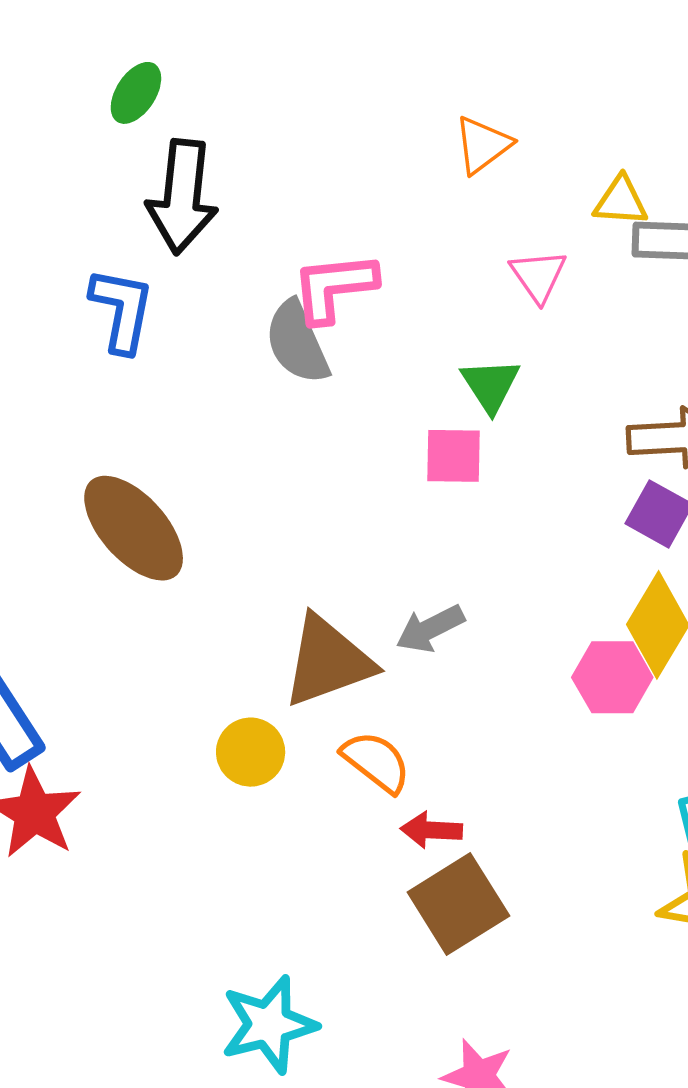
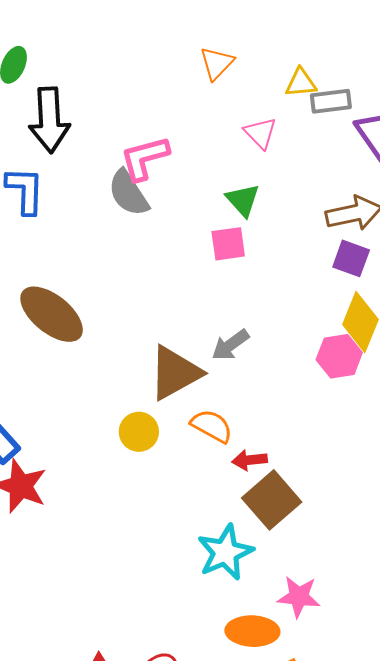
cyan star: (269, 1025) -> (225, 552), moved

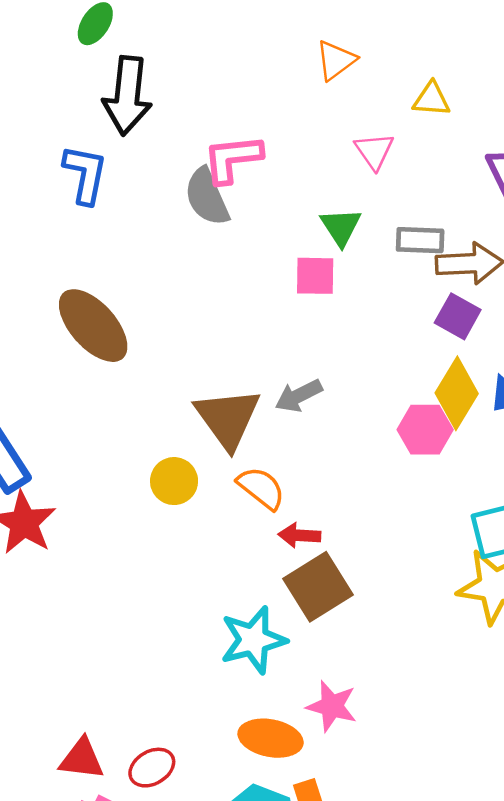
gray rectangle: (331, 101) -> (420, 240), moved
brown triangle: (175, 373) -> (228, 418), turned -46

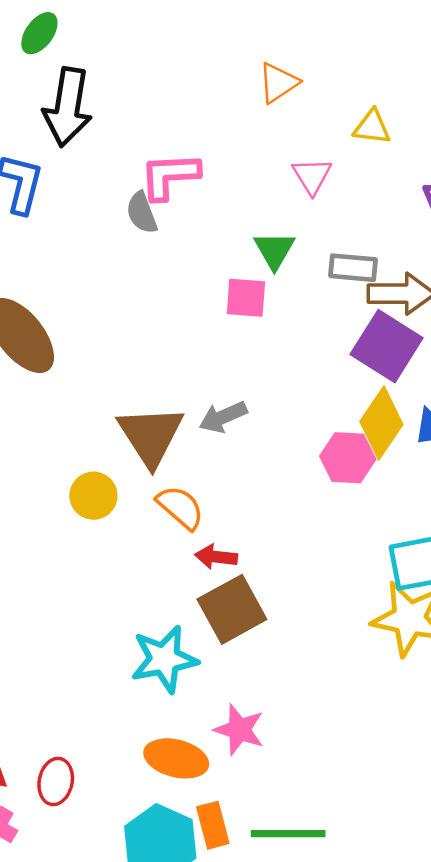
gray semicircle: (207, 197) -> (142, 213), size x0.7
purple square: (458, 316) -> (387, 346), size x1.5
red ellipse: (152, 768) -> (56, 781), turned -51

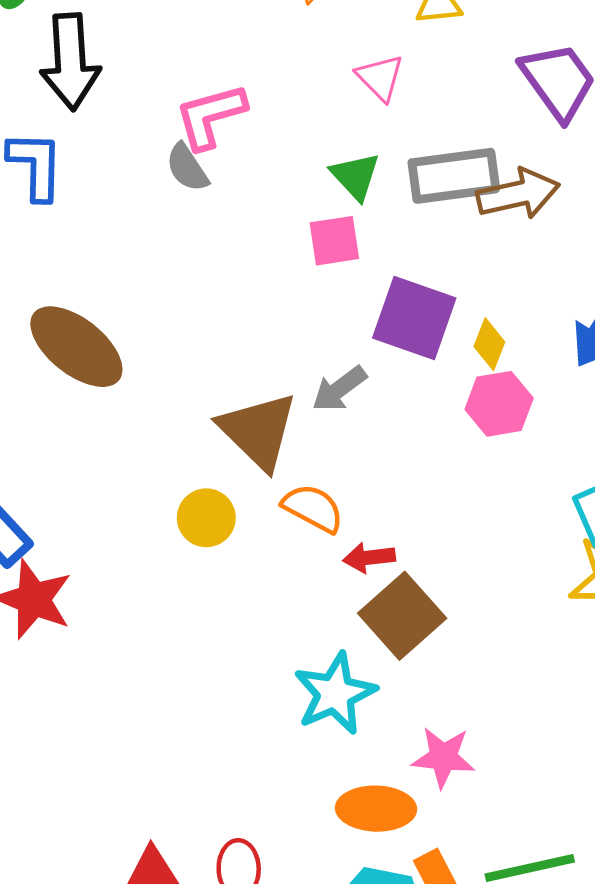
gray rectangle: (353, 268) -> (454, 176), size x1.5
purple square: (387, 346) -> (414, 318), moved
yellow diamond: (381, 423) -> (489, 344), moved, size x0.6

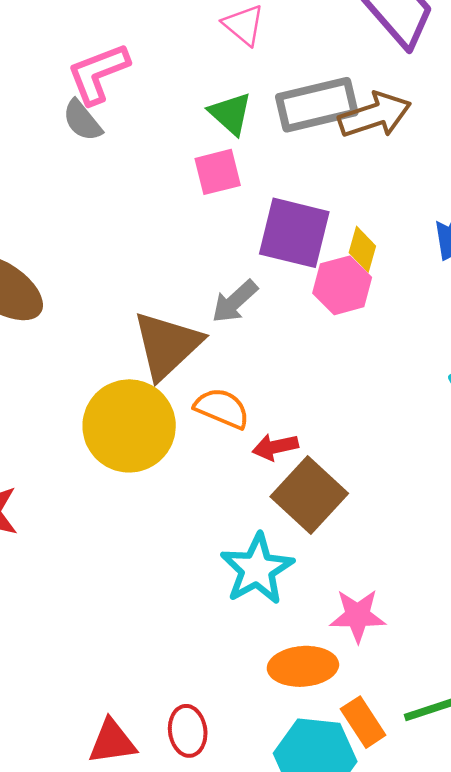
pink hexagon: (499, 404) -> (342, 285), moved
brown triangle: (258, 431) -> (167, 345), turned 38
yellow circle: (206, 518) -> (129, 426), size x1.8

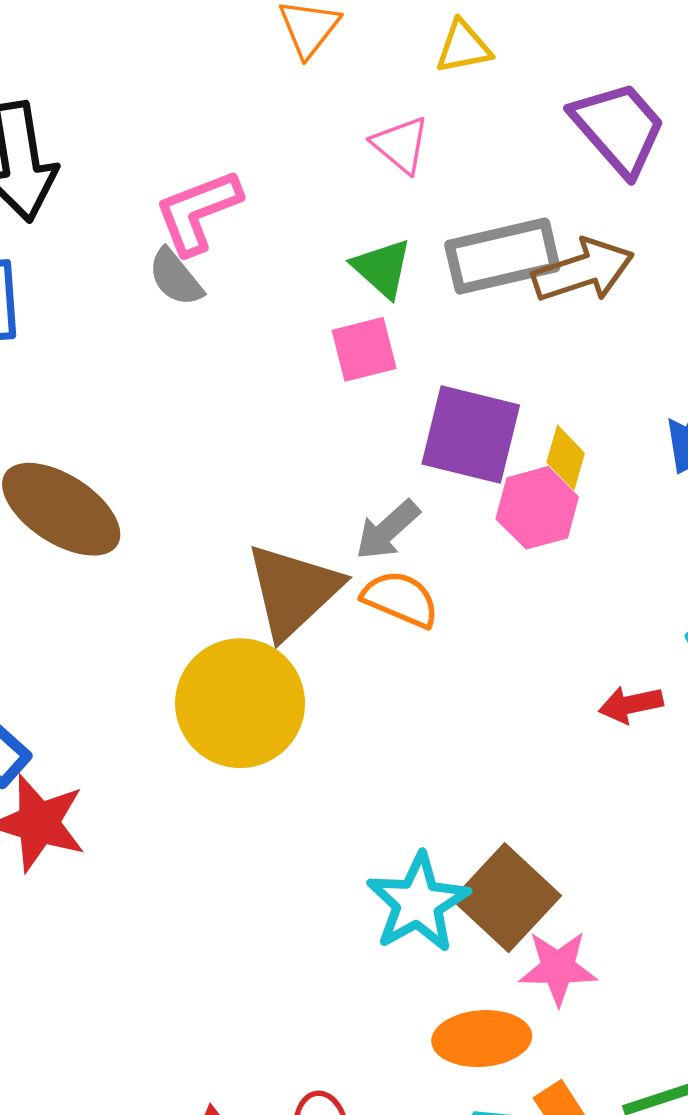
orange semicircle: (222, 408) -> (400, 599), moved
red arrow: (275, 447) -> (631, 704), moved
brown square: (309, 495) -> (507, 898), moved

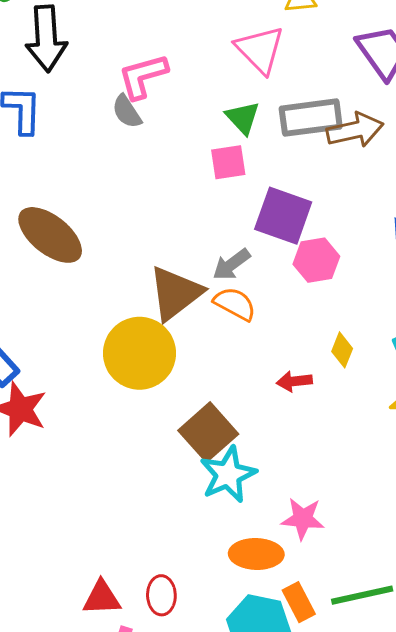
pink triangle: (401, 145) -> (260, 50), size x1.5
yellow diamond: (566, 458) -> (342, 350), moved
red arrow: (631, 704) -> (294, 381), moved
brown square: (507, 898) -> (208, 432), moved

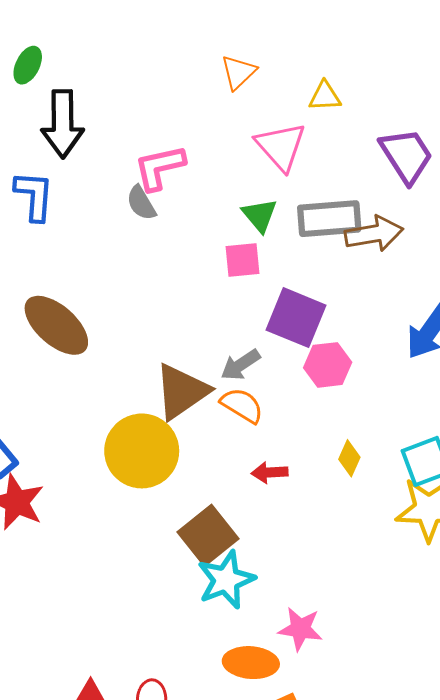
red arrow: (294, 381) -> (270, 472), moved

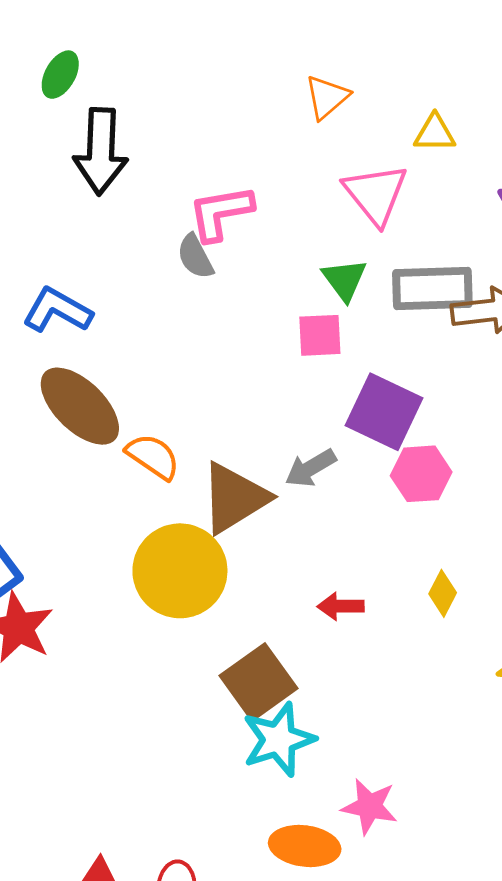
blue L-shape: (34, 196) -> (57, 310), moved, turned -68
orange semicircle: (242, 405) -> (153, 456), moved

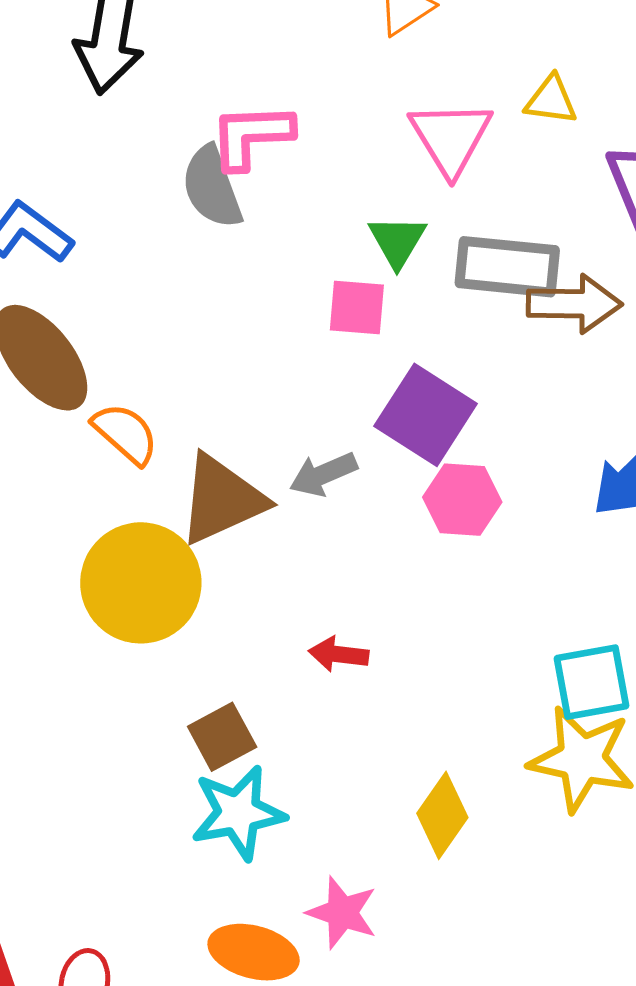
yellow triangle: (435, 133) -> (551, 100), moved
gray semicircle: (195, 257) -> (212, 187), size x1.4
yellow diamond: (443, 593) -> (442, 815), moved, size x1.4
brown square: (259, 682) -> (222, 737), size x0.7

